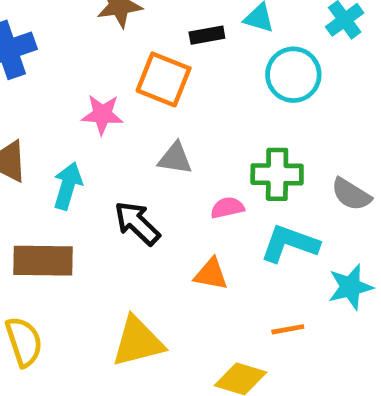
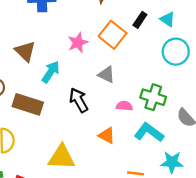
black rectangle: (207, 35) -> (140, 20), turned -63
pink star: (102, 114) -> (78, 43), turned 30

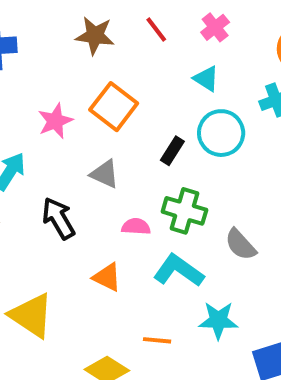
black rectangle: (140, 20) -> (172, 151), moved
yellow triangle: (62, 157) -> (31, 316), turned 32

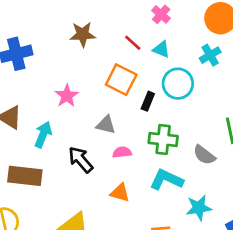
red line: (156, 30) -> (133, 43), moved
orange square: (114, 107) -> (121, 80), moved
pink semicircle: (136, 227) -> (122, 152), moved

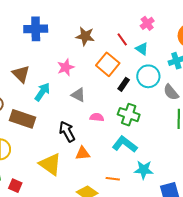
brown star: (83, 34) -> (85, 36), moved
gray triangle: (106, 125) -> (78, 95), moved
gray semicircle: (204, 155) -> (171, 92), moved
black arrow: (81, 160) -> (67, 131), moved
orange triangle: (120, 193) -> (83, 153), moved, turned -35

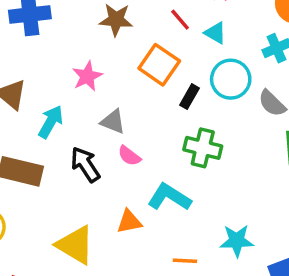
pink semicircle: (97, 117) -> (129, 156), moved, turned -144
black arrow: (67, 131) -> (85, 164), moved
cyan L-shape: (125, 144) -> (169, 197), moved

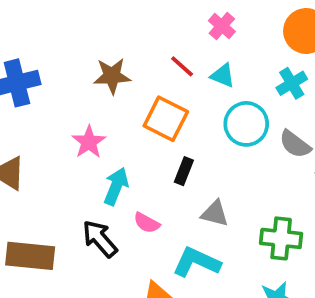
black rectangle: (189, 97) -> (184, 171), moved
cyan arrow: (51, 122) -> (116, 186), moved
gray triangle: (113, 122) -> (215, 213), moved
green cross: (203, 148) -> (281, 238), moved

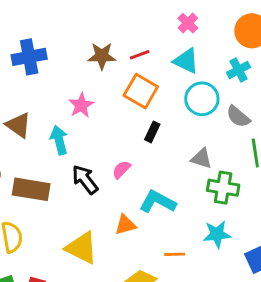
red line: (182, 66) -> (140, 55), moved, turned -66
cyan triangle: (223, 76) -> (186, 61), size x1.4
cyan arrow: (116, 186) -> (59, 140), moved, turned -40
gray triangle: (215, 213) -> (201, 158), moved
pink semicircle: (147, 223) -> (121, 170), turned 102

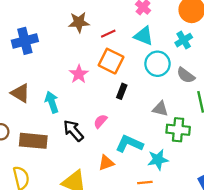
brown star: (102, 56) -> (79, 22), moved
pink star: (81, 105) -> (79, 74), moved
cyan star: (217, 234) -> (158, 160), moved

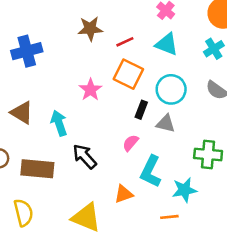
cyan circle: (158, 64) -> (171, 89), moved
gray triangle: (160, 109) -> (166, 124), moved
pink semicircle: (100, 121) -> (131, 143), moved
cyan L-shape: (129, 144) -> (151, 171), turned -88

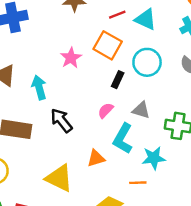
red line: (125, 42) -> (117, 15), moved
gray triangle: (166, 124) -> (141, 110), moved

